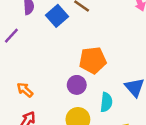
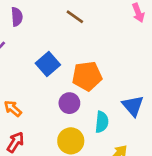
blue square: (57, 16) -> (48, 64), moved

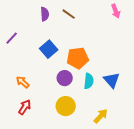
purple semicircle: (17, 17) -> (45, 14), moved
cyan semicircle: (102, 122) -> (89, 81), moved

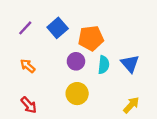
purple line: (12, 38) -> (25, 28), moved
red arrow: (25, 107) -> (29, 105), moved, turned 105
yellow arrow: (101, 116) -> (131, 105), moved

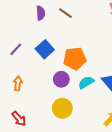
cyan semicircle: (104, 65) -> (86, 82), turned -126
orange arrow: (28, 66) -> (18, 83), turned 56

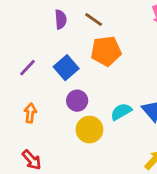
orange pentagon: (75, 59) -> (106, 51), moved
purple circle: (61, 79) -> (77, 101), moved
yellow circle: (62, 108) -> (89, 130), moved

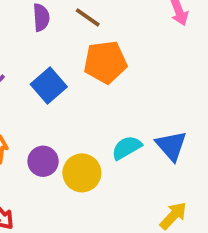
purple circle: (77, 101) -> (43, 161), moved

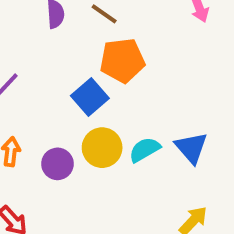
blue square: (49, 85) -> (90, 97), moved
yellow circle: (82, 173) -> (102, 148), moved

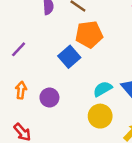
yellow circle: (102, 148) -> (100, 116), moved

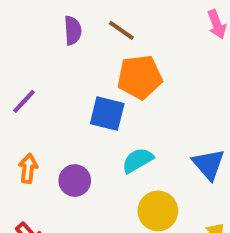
blue square: (69, 57) -> (107, 114), turned -35
cyan semicircle: (103, 89) -> (138, 160), moved

